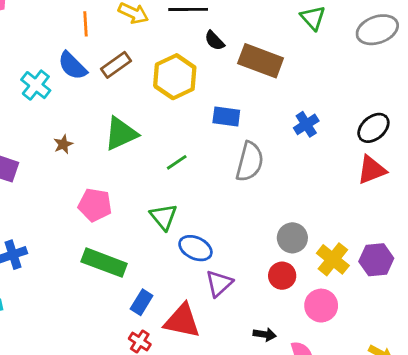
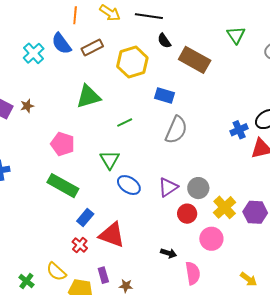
blue cross: (306, 124) -> (239, 130), moved
brown star: (63, 144) -> (27, 106), moved
purple triangle: (219, 283) -> (168, 187), moved

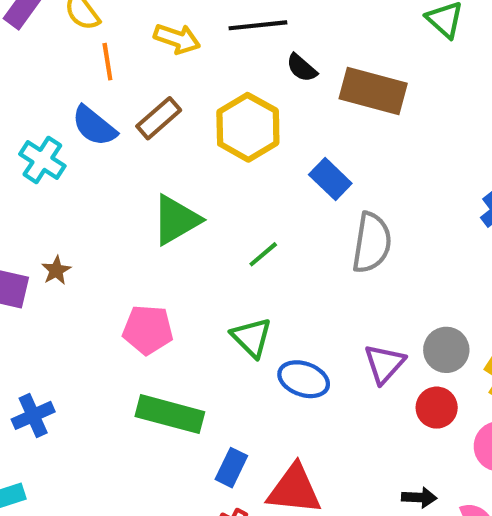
blue rectangle: (165, 96) -> (330, 179), turned 42

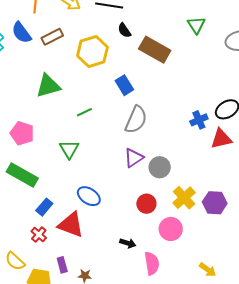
gray circle: (446, 350) -> (160, 167), moved
purple triangle: (384, 364) -> (134, 158), moved
blue ellipse: (304, 379) -> (89, 196), moved

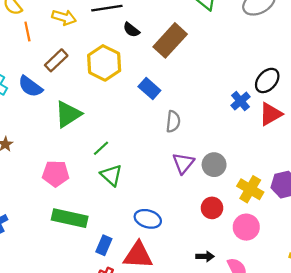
blue semicircle: (21, 33) -> (30, 86), moved
brown rectangle: (155, 50) -> (170, 40), turned -60
green line: (84, 112) -> (101, 148), moved
gray semicircle: (136, 120) -> (173, 122), size x0.7

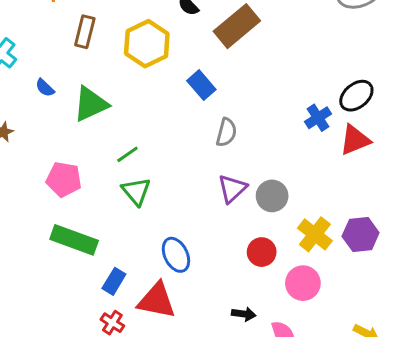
brown rectangle: (56, 60) -> (85, 32), turned -40
blue semicircle: (30, 86) -> (45, 88), moved, size x0.6
blue ellipse: (148, 219) -> (176, 255), turned 40

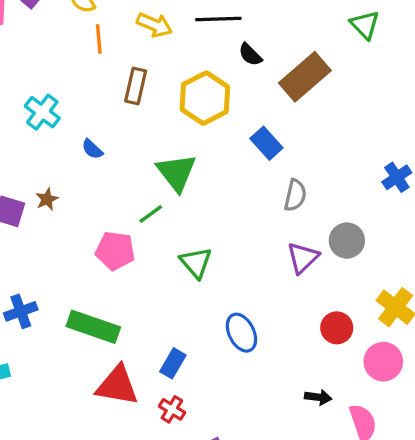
green triangle: (91, 104) -> (176, 173), moved, turned -42
green line: (127, 154) -> (151, 214), moved
gray circle: (272, 196) -> (347, 241), moved
green rectangle: (74, 240) -> (93, 327), moved
red triangle: (157, 301) -> (117, 386), moved

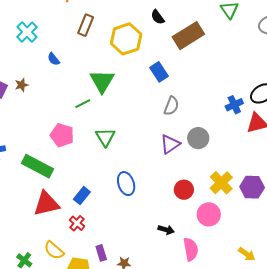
pink pentagon: (115, 251) -> (62, 135), moved
red triangle: (117, 386) -> (46, 204), turned -32

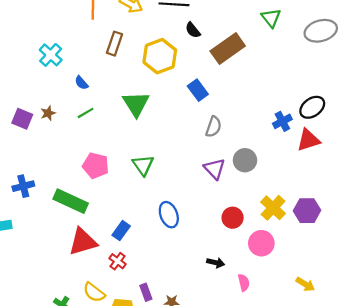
green line: (83, 104) -> (86, 113), moved
purple triangle: (170, 144) -> (214, 169), turned -35
pink semicircle: (191, 249) -> (244, 283), size x0.7

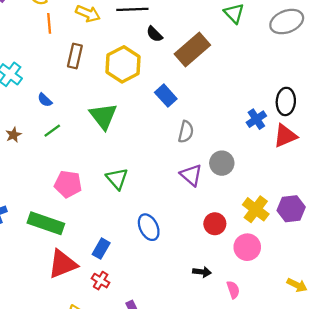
black ellipse: (312, 107) -> (286, 101), turned -45

